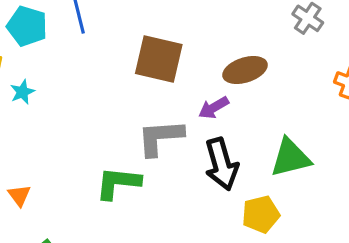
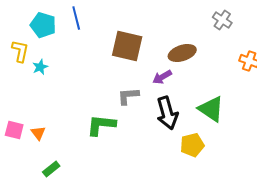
gray L-shape: (160, 137) -> (128, 96), size x0.7
green triangle: (290, 158) -> (211, 109), turned 48

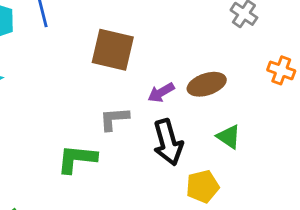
brown ellipse: (182, 53) -> (207, 84), moved
green triangle: (211, 109) -> (229, 137), size x0.7

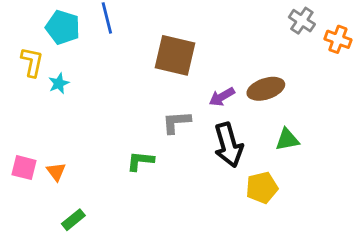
orange cross: (281, 70) -> (338, 39), moved
green triangle: (229, 137) -> (287, 140), turned -45
green L-shape: (77, 159) -> (140, 161), size x0.7

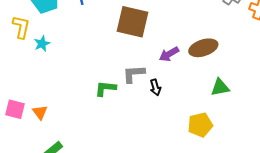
black arrow: (228, 145) -> (155, 87), moved, size x0.5
green L-shape: (140, 161) -> (105, 88), moved

